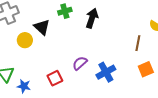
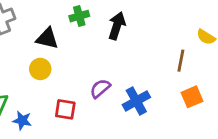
black triangle: (42, 27) -> (47, 38), turned -30
yellow circle: (25, 40) -> (40, 69), moved
red square: (55, 78) -> (65, 109), turned 35

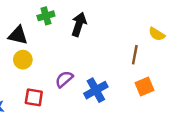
yellow circle: (40, 69) -> (23, 60), moved

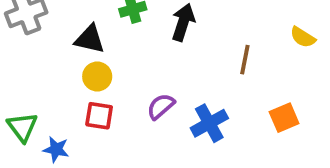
brown line: (135, 55) -> (245, 60), moved
red square: (34, 97) -> (99, 116), moved

